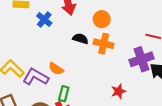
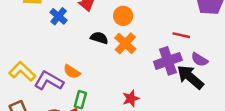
orange cross: (104, 44) -> (125, 43), turned 30
red star: (119, 91) -> (131, 98), moved

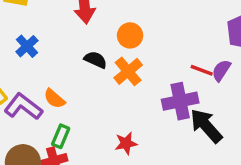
blue cross: (59, 16) -> (27, 46), moved
purple semicircle: (199, 60) -> (221, 70), moved, turned 84

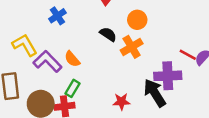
black arrow: (206, 126) -> (155, 93), moved

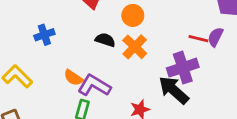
blue cross: (57, 16) -> (44, 35), turned 30
purple L-shape: (48, 61) -> (94, 86), moved

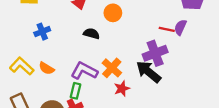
orange cross: (135, 47) -> (112, 68), moved
orange semicircle: (73, 78) -> (47, 68), moved

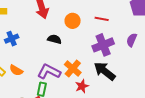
purple semicircle: (180, 27) -> (132, 40), moved
red line: (167, 29) -> (102, 19), moved
purple cross: (155, 53) -> (103, 45), moved

